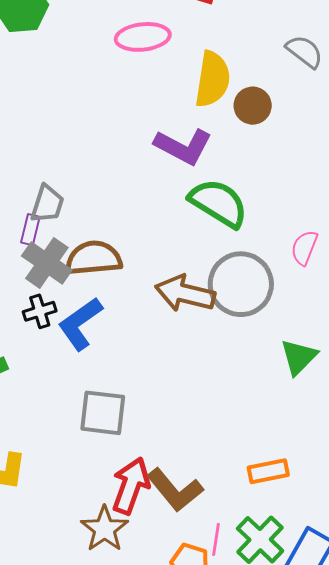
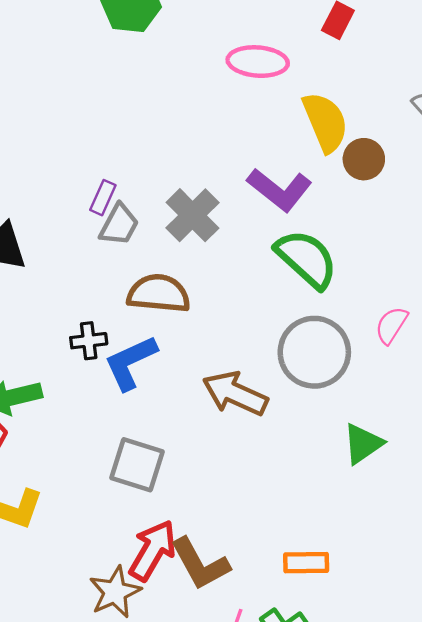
yellow semicircle: (213, 79) -> (325, 122), turned -42
purple rectangle: (30, 230) -> (103, 198), moved
gray cross: (47, 263) -> (193, 215), moved
brown arrow: (185, 293) -> (235, 394), moved

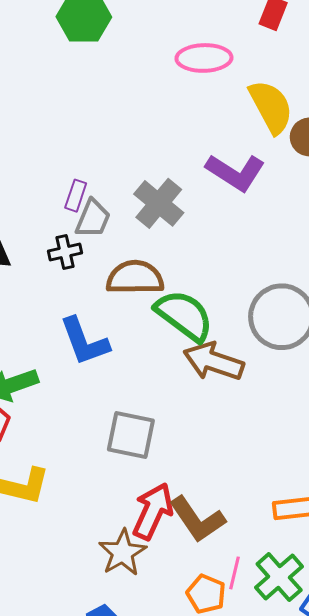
green semicircle: (307, 259) -> (184, 315), moved
black cross: (89, 341) -> (65, 252), moved
blue L-shape: (131, 363) -> (84, 341), moved, turned -80

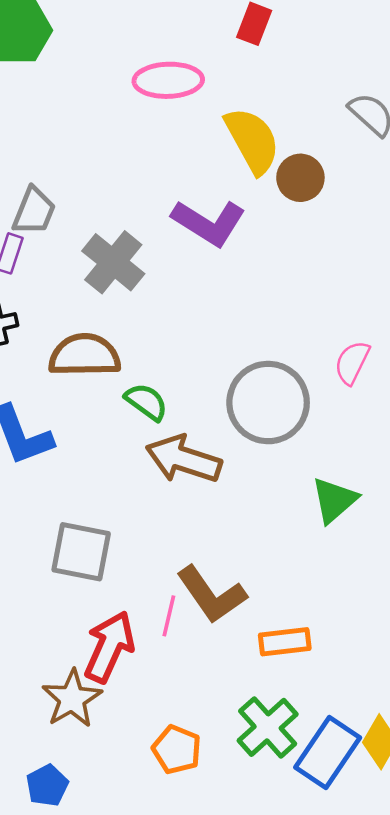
gray trapezoid: (93, 219) -> (34, 211), moved
green semicircle: (184, 315) -> (146, 402), size x0.6
brown L-shape: (197, 519) -> (212, 595), moved
pink line: (234, 573) -> (169, 616), moved

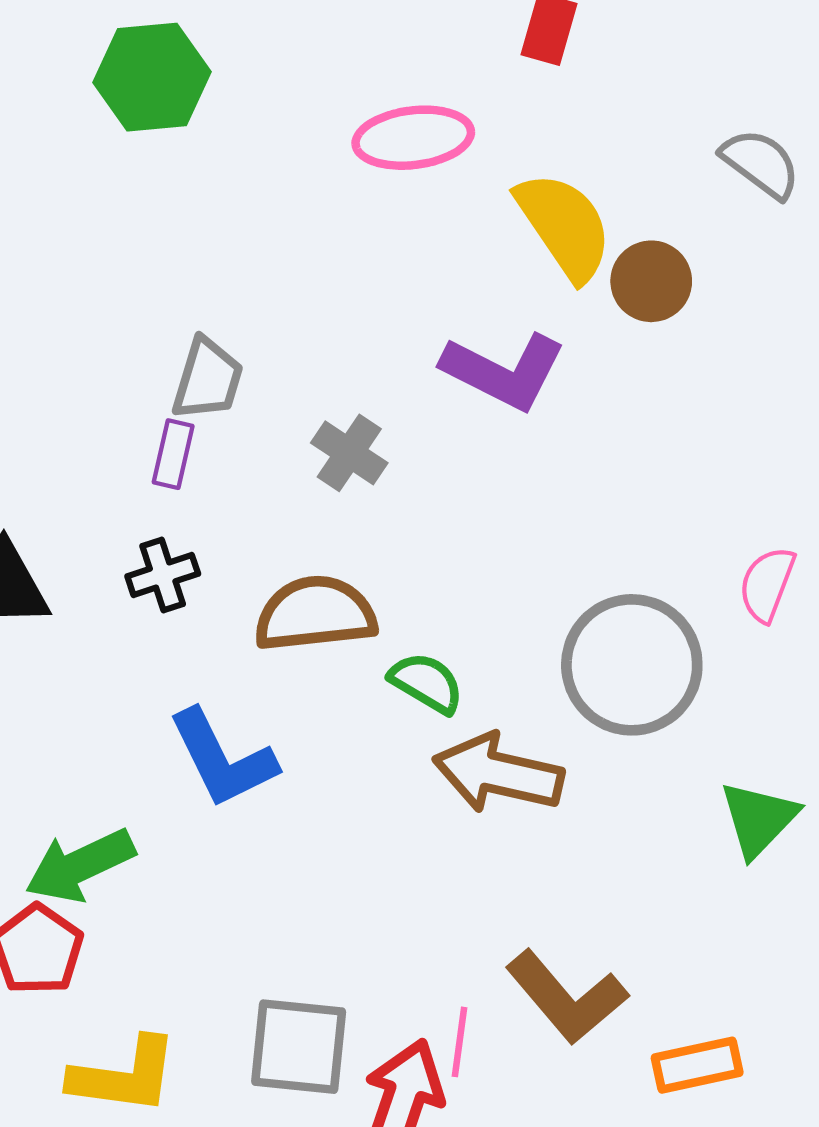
gray cross: (113, 262) -> (349, 453), size x0.7
gray square: (81, 552) -> (299, 1047), moved
pink line: (169, 616) -> (459, 1042), moved

